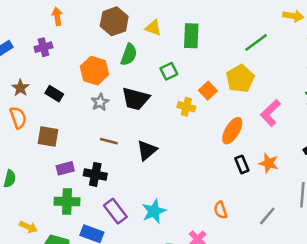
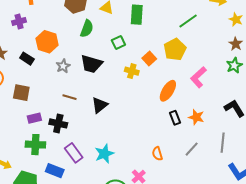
orange hexagon: (94, 71) -> (47, 42), moved
gray line: (267, 216) -> (192, 149), moved

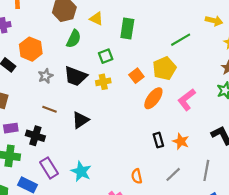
yellow cross: (132, 71) -> (103, 82), moved, turned -32
orange ellipse: (168, 91) -> (153, 98), moved
cyan star: (104, 154) -> (81, 171), turned -30

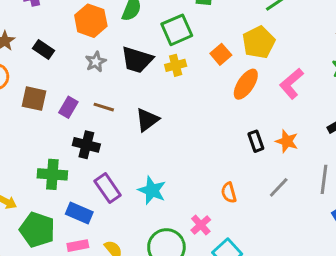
orange hexagon: (31, 49) -> (91, 21), moved
green square: (106, 56) -> (177, 30), size x1.5
purple rectangle: (11, 128) -> (68, 107), moved, turned -48

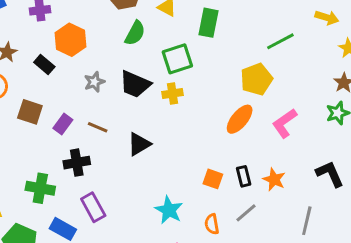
orange hexagon: (91, 21) -> (70, 40), moved
orange square: (221, 54) -> (213, 179), moved, turned -36
black cross: (86, 145) -> (77, 163), turned -30
gray line: (279, 187) -> (246, 213), moved
cyan star: (152, 190) -> (169, 210), moved

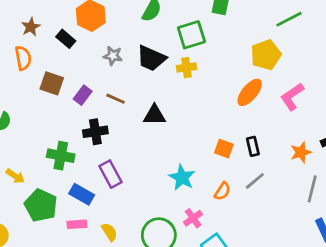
gray star: (94, 82) -> (113, 56), turned 30
black triangle: (139, 144) -> (154, 115), turned 30
orange star: (274, 179) -> (301, 152), moved, turned 30
orange semicircle: (212, 224) -> (222, 191), turned -138

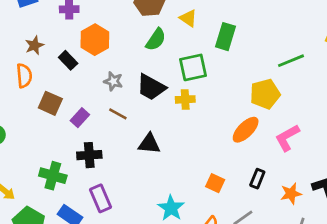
brown line: (116, 99) -> (118, 114), moved
black rectangle: (253, 146) -> (257, 179), moved, turned 30

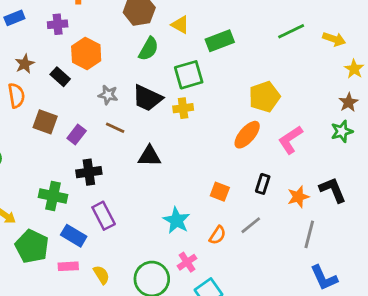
green rectangle: (226, 37) -> (220, 41), turned 56
green line: (291, 61) -> (291, 31), moved

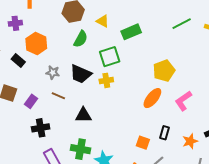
orange square: (220, 192) -> (143, 143), moved
green cross: (53, 196) -> (80, 149), moved

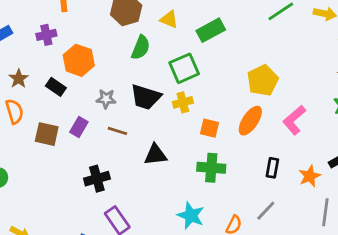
purple rectangle: (31, 101) -> (79, 127), moved
orange square: (143, 143) -> (210, 128), moved
green cross: (80, 149) -> (211, 168), moved

